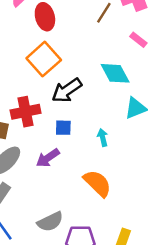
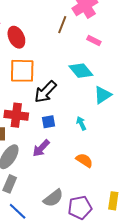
orange square: (44, 59) -> (22, 71), turned -36
red cross: (26, 112) -> (16, 115), turned 30
orange semicircle: (97, 183) -> (84, 160), size x0.7

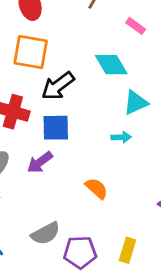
blue square: (49, 122) -> (56, 128), size x1.5
cyan arrow: (81, 123) -> (121, 137), moved, turned 104

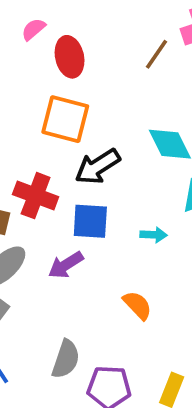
cyan arrow: (121, 137) -> (154, 235), moved
gray semicircle: (46, 233) -> (66, 359), turned -48

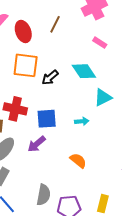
brown line: (157, 54) -> (55, 24), moved
black arrow: (98, 167) -> (50, 77), moved, size x0.7

